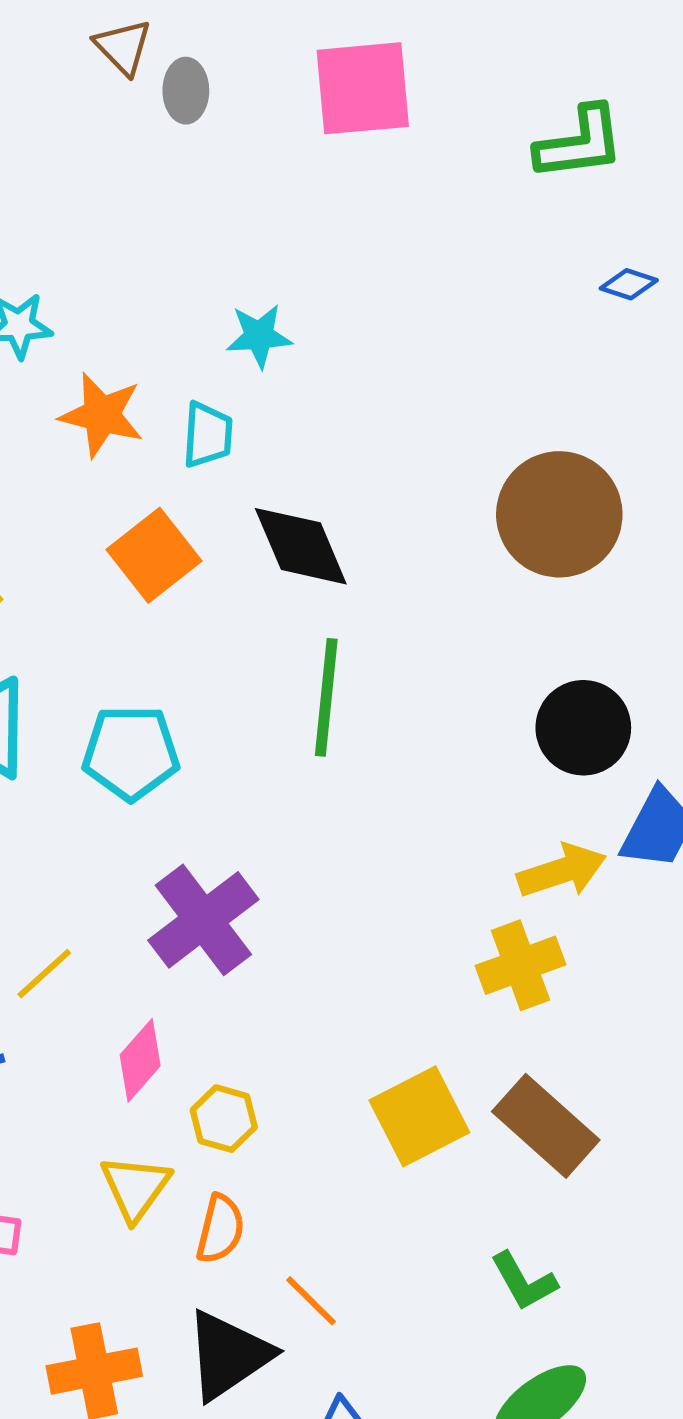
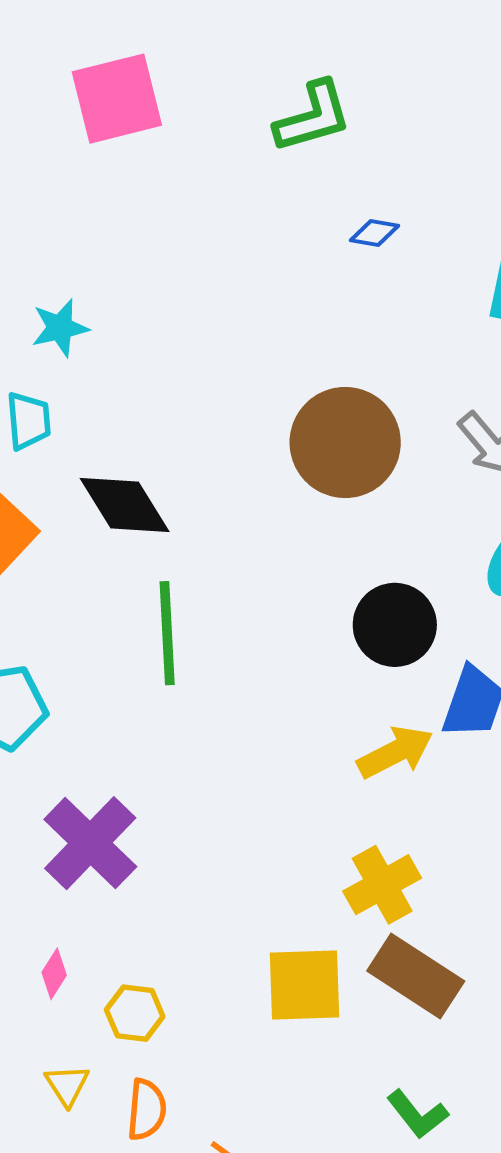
yellow cross: (520, 965) -> (382, 885), moved
pink diamond: (140, 1060) -> (54, 974), size x0.7
yellow square: (419, 1116) -> (305, 985), turned 34
yellow triangle: (135, 1188) -> (67, 1085), size x0.7

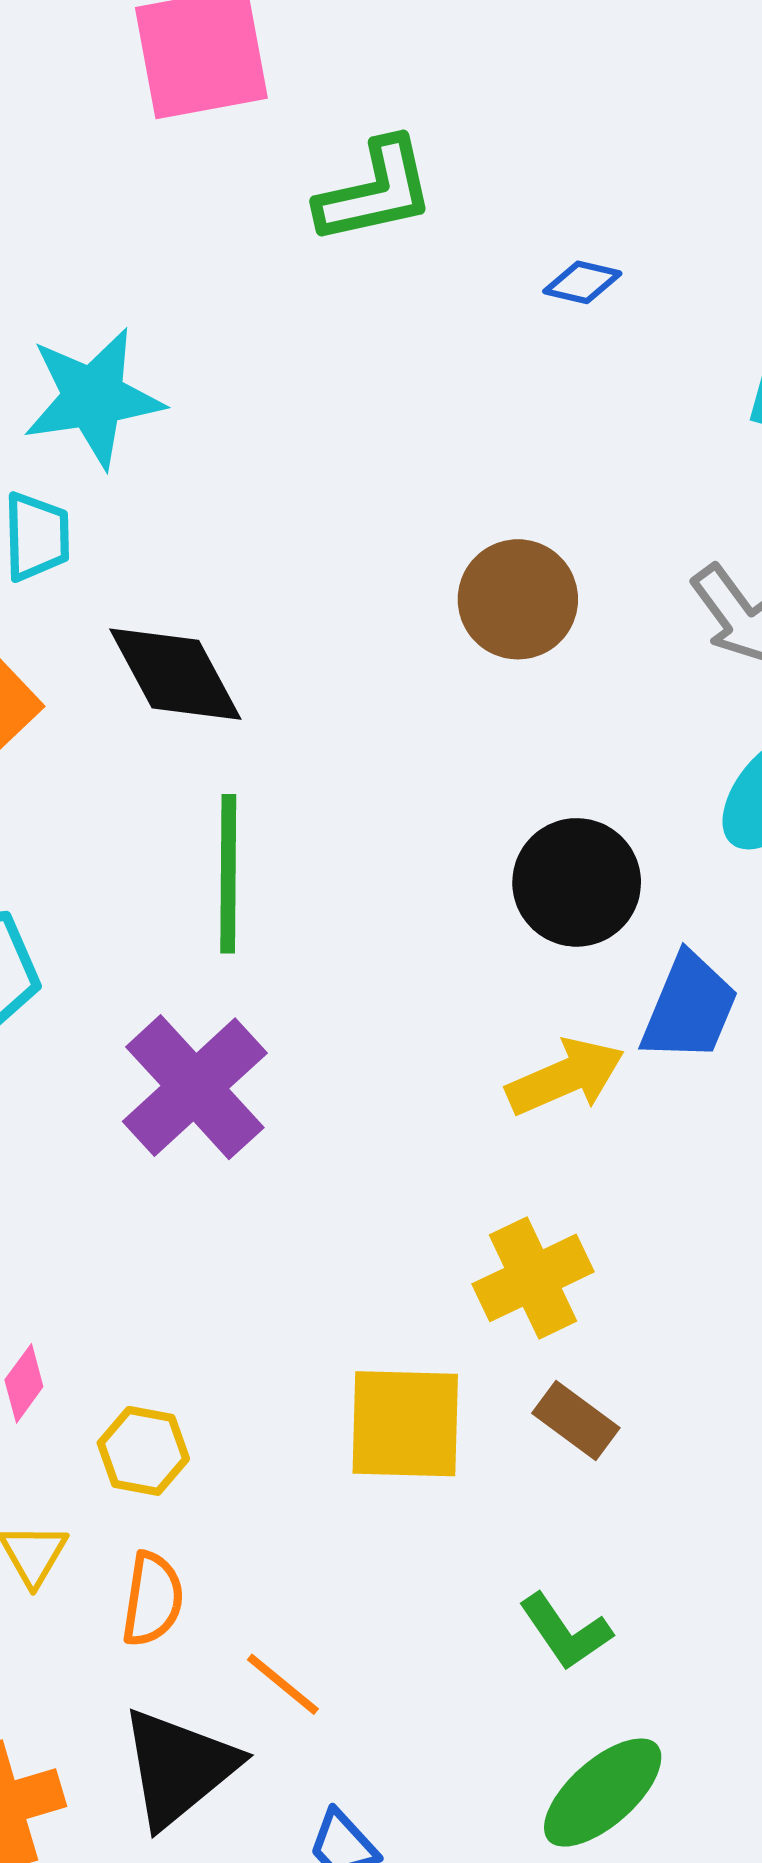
green L-shape: (313, 117) -> (375, 191), moved
cyan star: (60, 328) -> (93, 398), size x1.6
brown circle: (345, 442) -> (518, 599), size x0.7
purple cross: (90, 843) -> (195, 1087), moved
brown rectangle: (416, 976) -> (576, 1421), size x0.6

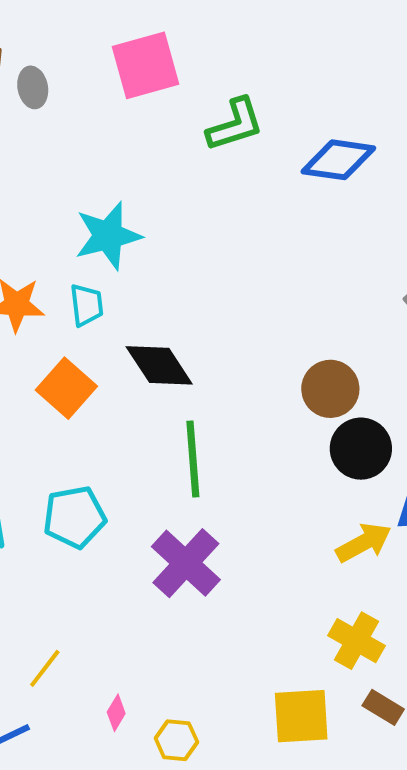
blue diamond: (582, 282) -> (338, 160), size x2.0
brown circle: (518, 599) -> (330, 389), moved
yellow cross: (533, 1278) -> (357, 641), turned -30

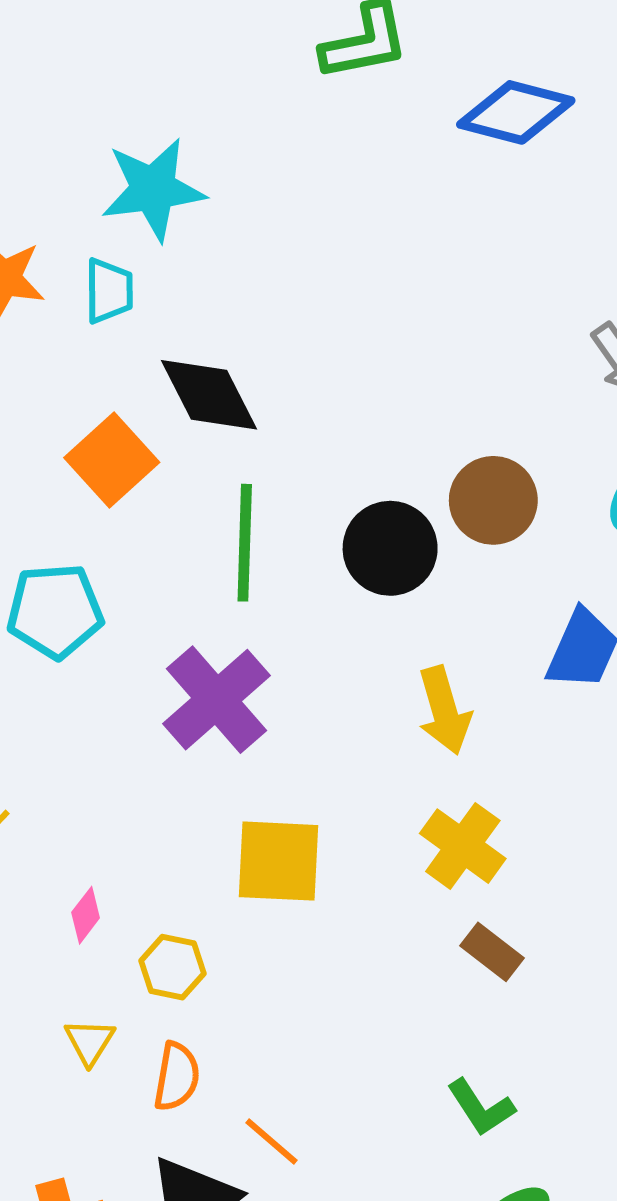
orange square: (66, 388) -> (112, 460), moved
brown circle: (330, 389) -> (493, 500), moved
black circle: (361, 449) -> (390, 548), moved
yellow arrow: (364, 543) -> (444, 710), moved, turned 96
yellow square: (301, 716) -> (278, 861), moved

